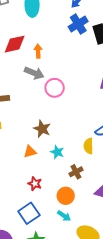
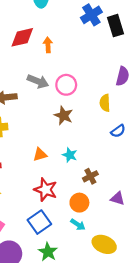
gray arrow: (34, 73) -> (38, 81), moved
brown star: (42, 129) -> (64, 115), moved
yellow semicircle: (88, 146) -> (105, 103), moved
red star: (35, 184) -> (46, 190), size x1.5

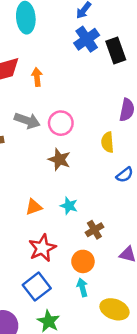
red star: (46, 190) -> (42, 248), turned 30
cyan arrow: (78, 225) -> (82, 287), turned -136

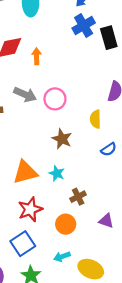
brown star: (59, 159) -> (62, 139), moved
orange triangle: (34, 207) -> (25, 172), size x1.6
cyan arrow: (82, 287) -> (62, 257), moved, turned -98

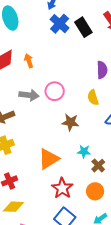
cyan star: (57, 173) -> (84, 151), moved

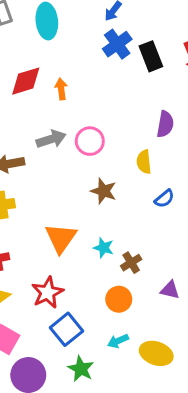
gray arrow: (29, 95) -> (51, 139), turned -36
cyan star: (84, 151) -> (104, 248), moved
orange triangle: (49, 159) -> (61, 238), turned -35
red star: (62, 188) -> (48, 293), moved

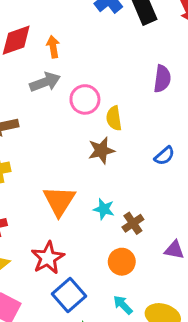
gray arrow: (51, 139) -> (45, 82), moved
yellow semicircle: (144, 162) -> (114, 118), moved
brown star: (104, 191) -> (101, 150), turned -30
cyan arrow: (118, 341) -> (123, 305), turned 72

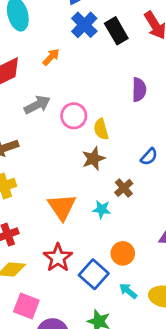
orange arrow: (53, 47) -> (51, 57), moved, turned 60
brown cross: (133, 223) -> (124, 188), moved
blue square: (69, 295) -> (94, 274), moved

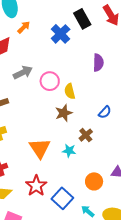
blue cross: (84, 25) -> (61, 34), moved
orange arrow: (51, 57) -> (24, 27), moved
orange circle: (123, 253) -> (94, 181), moved

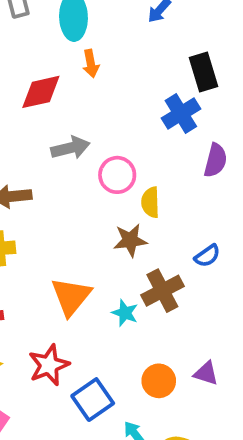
orange arrow: (24, 27) -> (91, 64), turned 112
blue cross: (61, 34) -> (181, 114), moved
brown cross: (86, 135) -> (162, 291), size x1.5

